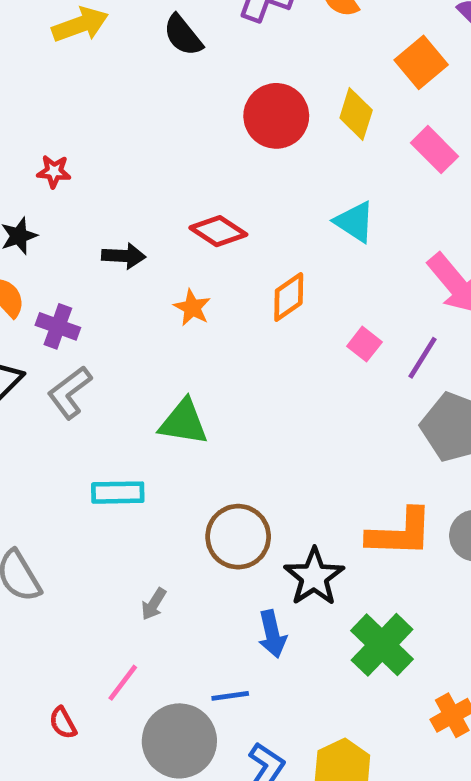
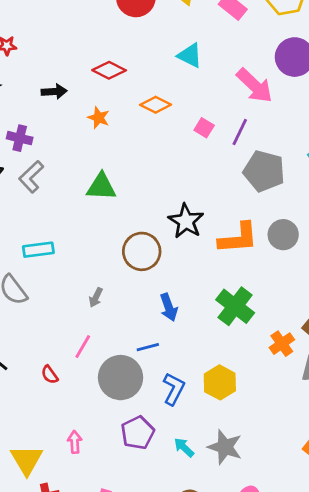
orange diamond: (289, 297) -> (156, 105), turned 68
cyan rectangle: (118, 493) -> (38, 250), moved
black star: (314, 577) -> (186, 221), moved

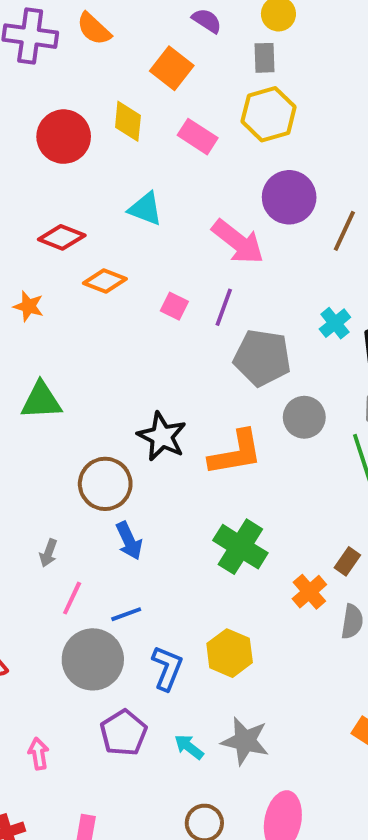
red diamond: (109, 70) -> (62, 237), moved
gray circle: (283, 235) -> (304, 417), moved
blue arrow: (169, 307) -> (129, 541), moved
pink line: (83, 347) -> (72, 598), moved

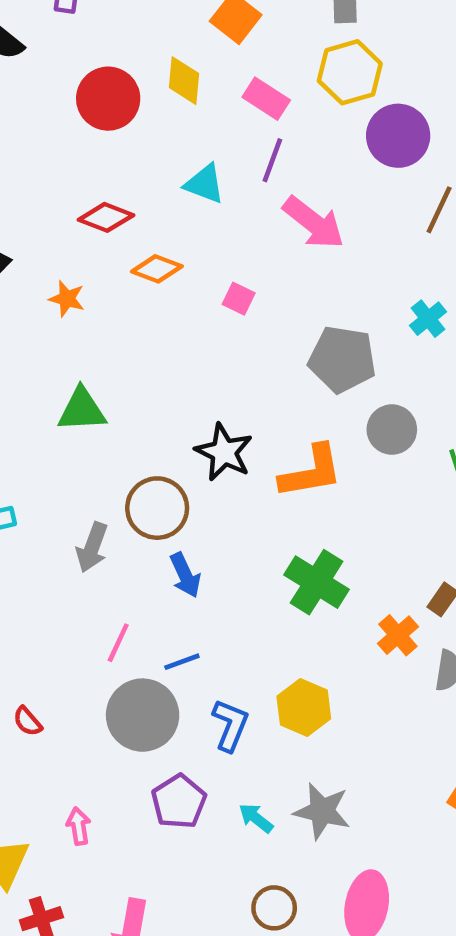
purple circle: (289, 197) -> (398, 136), moved
purple line: (224, 307) -> (272, 160), moved
gray arrow: (48, 553) -> (92, 547), moved, size x1.5

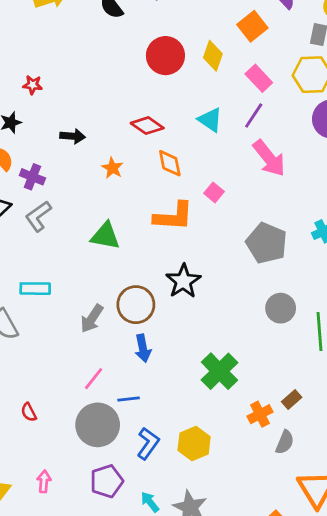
orange diamond: (157, 269) -> (170, 163), turned 44
gray circle: (392, 430) -> (281, 308), moved
orange L-shape: (311, 472) -> (173, 216), moved

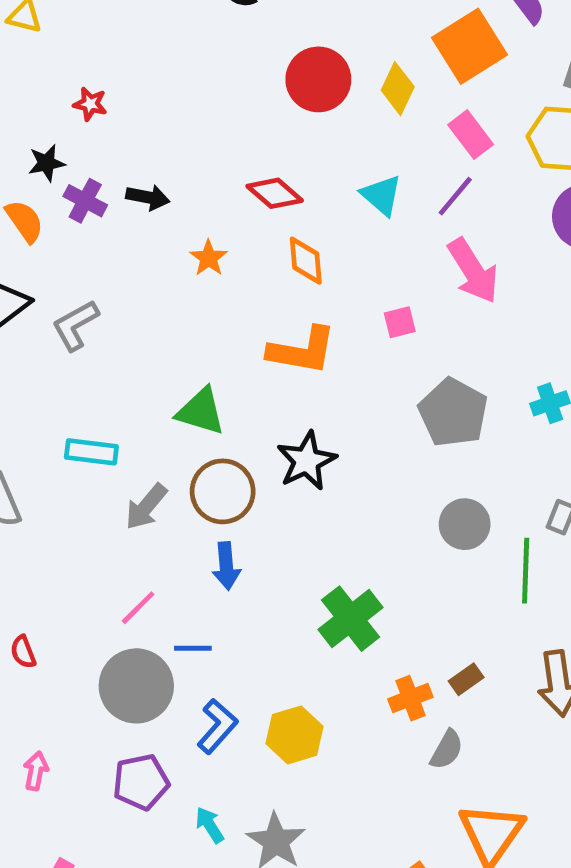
orange square: (252, 26) -> (469, 46), size x1.4
purple cross: (32, 177) -> (85, 201), moved
pink square: (214, 192) -> (400, 322), moved, turned 30
green triangle: (105, 236) -> (201, 411), moved
cyan rectangle: (35, 289) -> (91, 452), moved

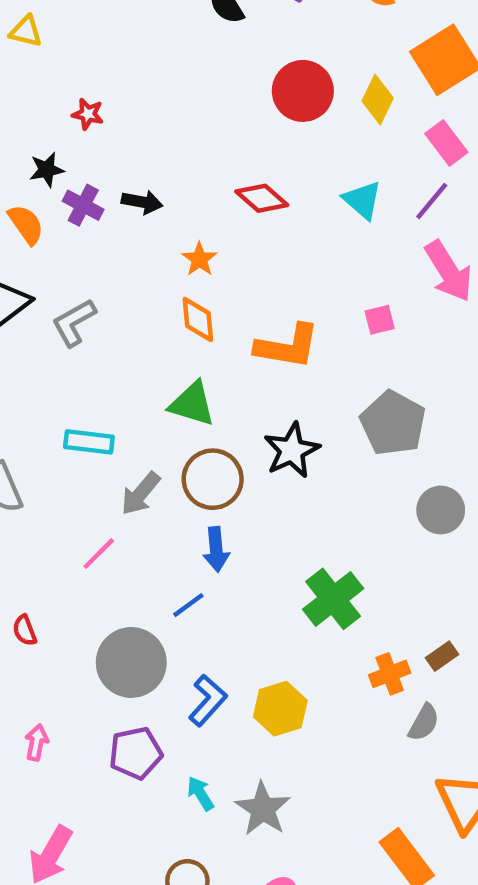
orange diamond: (306, 261) -> (198, 319), moved
gray pentagon: (453, 413) -> (393, 423), moved
pink line: (138, 608) -> (99, 554), moved
blue line: (193, 648) -> (188, 605), moved, turned -36

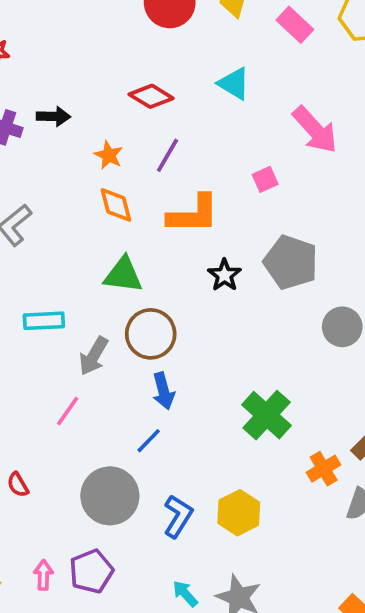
purple line: (432, 201) -> (168, 155), moved
black star: (292, 450) -> (224, 275), moved, size x0.7
purple pentagon: (136, 753) -> (91, 571), moved

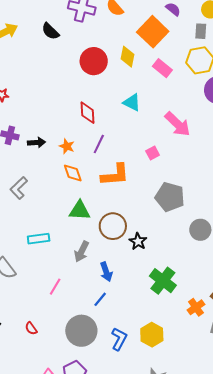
red diamond: (151, 96) -> (87, 113), turned 60
black arrow: (53, 116) -> (36, 143), moved
black star: (224, 275) -> (138, 241), moved
brown circle: (151, 334) -> (113, 226), moved
gray arrow: (94, 356) -> (82, 252), moved

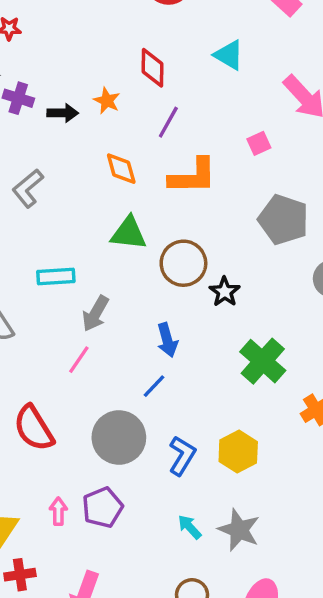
orange star: (67, 146) -> (107, 101), moved
gray arrow: (82, 252) -> (95, 313), moved
red semicircle: (31, 328) -> (34, 428), size x2.0

